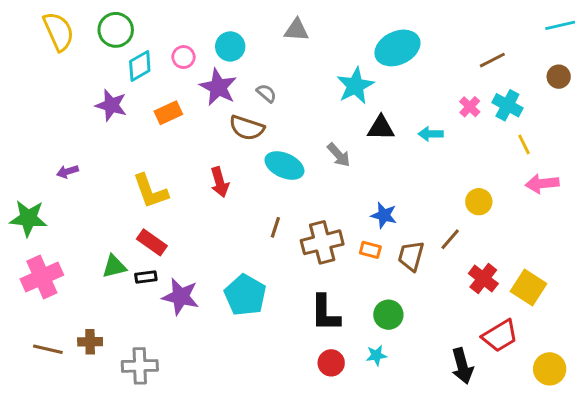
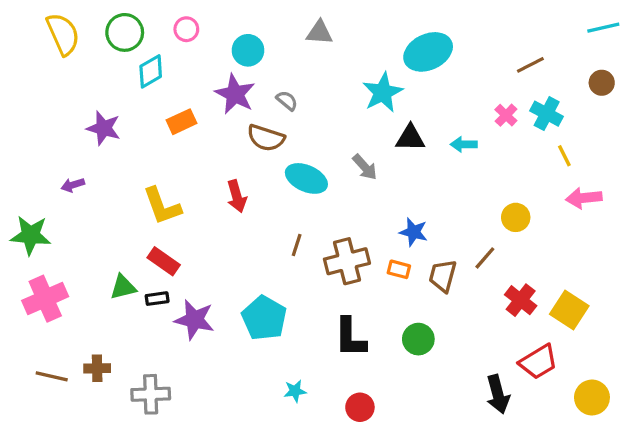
pink circle: (183, 57) -> (186, 29), moved
purple star: (111, 105) -> (104, 128), moved
cyan star: (376, 355) -> (295, 391), moved
red circle: (331, 363) -> (360, 407), moved

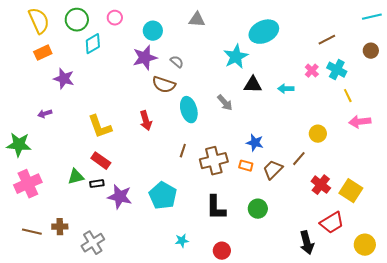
purple star: (235, 94) -> (145, 58), turned 30
orange rectangle: (181, 122) -> (43, 53), moved
cyan ellipse: (306, 178) -> (189, 110), turned 50
brown trapezoid: (443, 276) -> (273, 170), turned 30
gray cross: (151, 394) -> (93, 243), turned -30

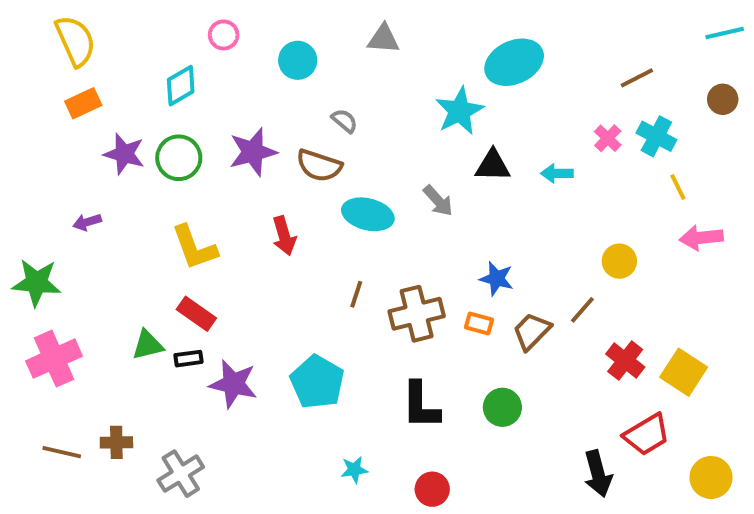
green circle: (77, 20) -> (179, 158), moved
purple star: (145, 58) -> (253, 152), moved
cyan ellipse: (189, 110) -> (368, 214), turned -60

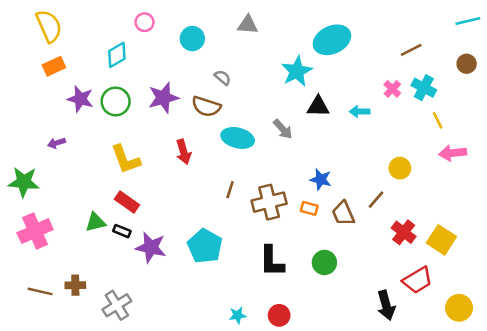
brown trapezoid: (532, 331) -> (343, 213), turned -68
black rectangle: (189, 359) -> (122, 231), turned 30
cyan star: (354, 470) -> (238, 315), moved

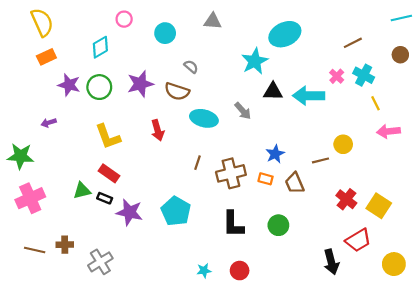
cyan arrow: (360, 112) -> (309, 96), size x1.8
blue star: (321, 179) -> (275, 154), turned 30
brown line: (376, 200) -> (320, 160), moved, turned 35

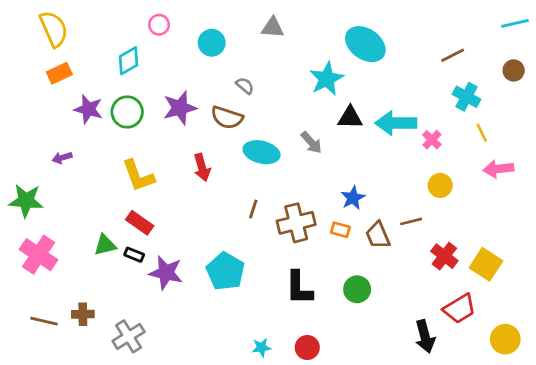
cyan ellipse: (285, 34) -> (365, 44), turned 60
pink cross: (337, 76) -> (432, 140), moved
brown line: (320, 160) -> (411, 221), moved
pink cross: (30, 198) -> (39, 255), turned -32

